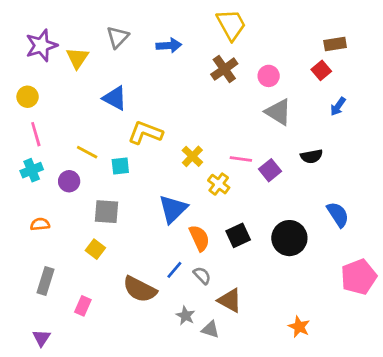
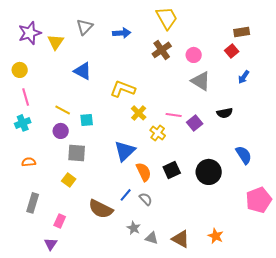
yellow L-shape: (145, 133) -> (123, 89), moved
purple circle: (69, 181) -> (61, 131), moved
brown triangle: (230, 300) -> (181, 239), moved
purple triangle: (41, 338) -> (51, 244), moved

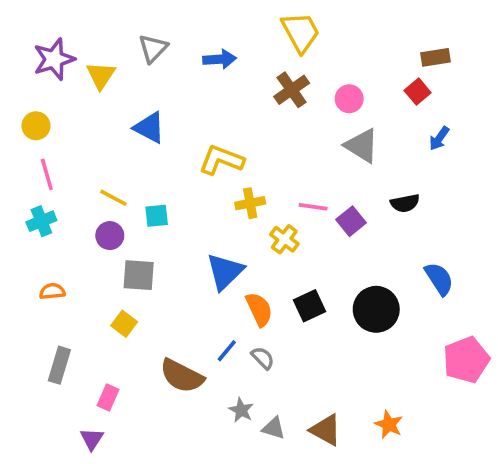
yellow cross: (139, 113) -> (250, 203), turned 35

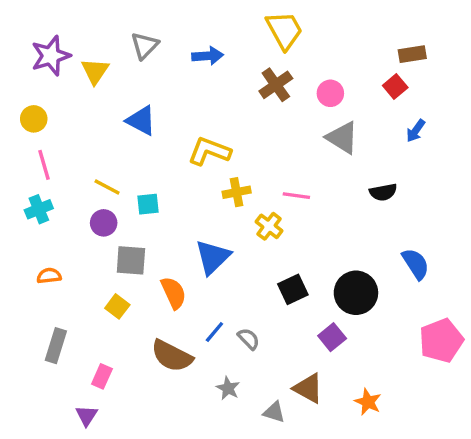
purple square: (351, 221) -> (332, 337), moved
orange semicircle: (259, 309) -> (174, 293), moved
gray triangle: (274, 428) -> (274, 412), moved
brown triangle: (326, 430) -> (308, 388), moved

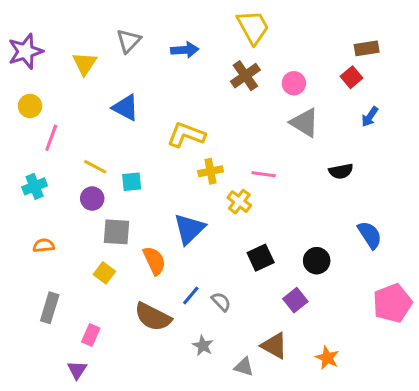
purple star: (51, 56) -> (25, 51), moved
pink line: (44, 165) -> (51, 138), moved, turned 36
black circle: (356, 293) -> (317, 261), size x0.7

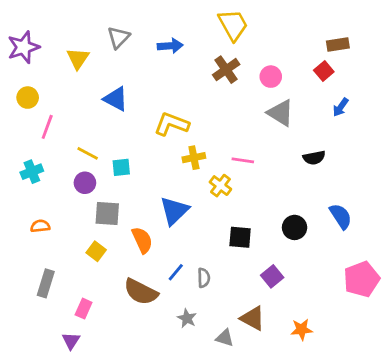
black square: (261, 258) -> (240, 237), turned 30
black circle: (317, 261) -> (295, 227), moved
gray semicircle: (221, 302) -> (204, 278), turned 42
orange star: (327, 358) -> (302, 329), turned -30

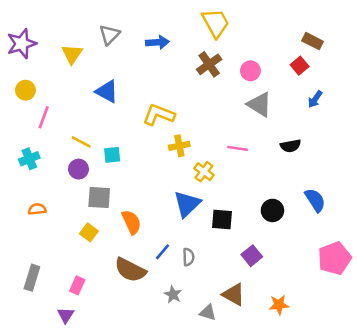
brown rectangle: (338, 44) -> (313, 41), turned 36
pink line: (243, 160) -> (238, 148), moved
blue triangle: (174, 211) -> (187, 204), moved
gray rectangle: (46, 283) -> (32, 278), moved

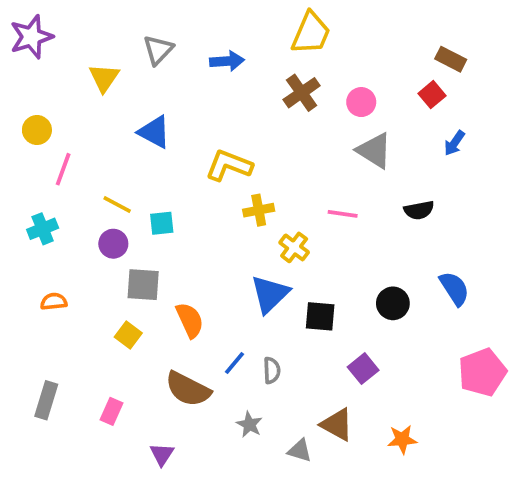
yellow trapezoid: (216, 23) -> (311, 33), turned 52
purple star: (22, 44) -> (31, 37), moved
purple triangle: (66, 315) -> (162, 454), moved

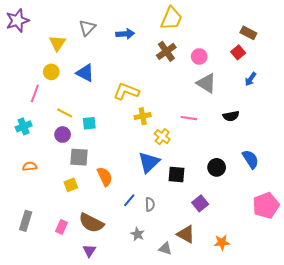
yellow circle: (37, 130) -> (51, 72), moved
yellow square: (128, 335) -> (71, 185), turned 32
brown semicircle: (188, 389) -> (91, 223), moved

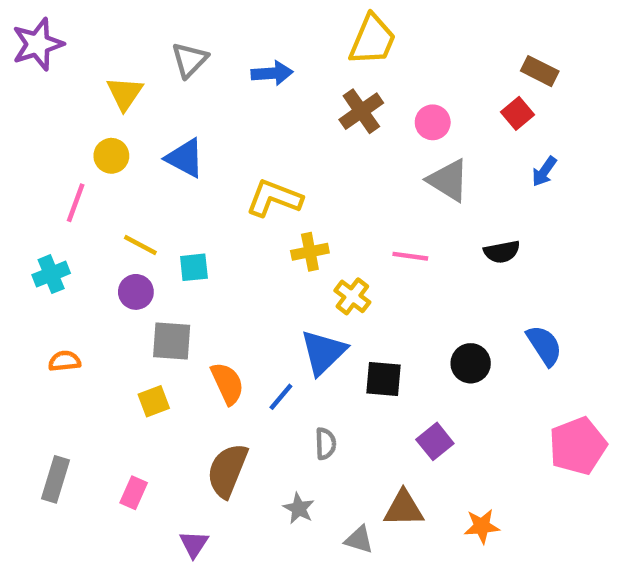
blue line: (129, 200) -> (281, 397), moved
brown semicircle: (91, 223) -> (227, 470), moved, turned 85
brown triangle: (186, 234) -> (404, 508), turned -30

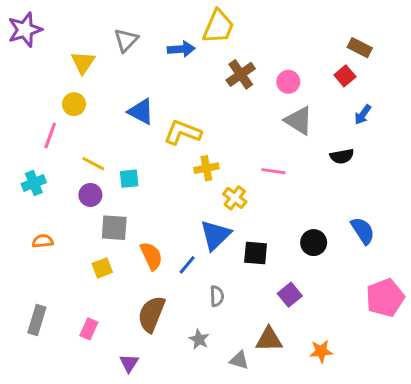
yellow trapezoid: (372, 40) -> (218, 27), moved
blue triangle: (185, 158) -> (141, 112), moved
black semicircle: (502, 252) -> (342, 156), moved

